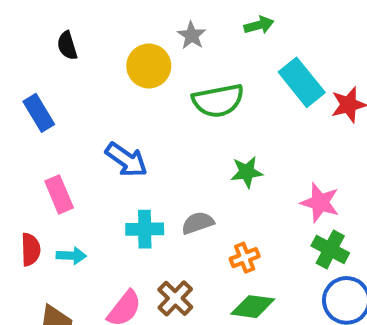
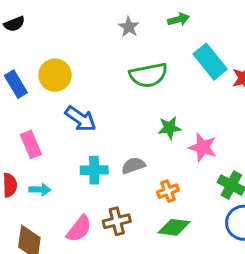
black semicircle: (67, 46) -> (14, 24), moved, turned -95
yellow circle: (149, 66) -> (55, 75), moved
pink star: (320, 203) -> (203, 147), moved
brown cross: (175, 298) -> (117, 221), turned 32

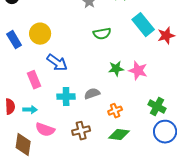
green semicircle: (148, 75) -> (102, 34), size x0.7
pink rectangle: (31, 144) -> (34, 80), moved
pink star: (203, 147) -> (138, 71), moved
pink semicircle: (79, 229) -> (45, 130), moved, turned 72

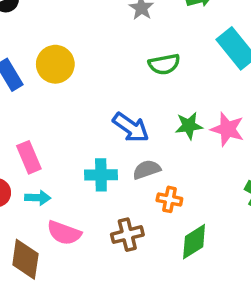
blue arrow: (57, 63) -> (131, 127), moved
pink rectangle: (34, 80) -> (29, 157), moved
orange cross: (115, 111) -> (169, 199), moved, turned 32
green diamond: (119, 135) -> (194, 242), turned -40

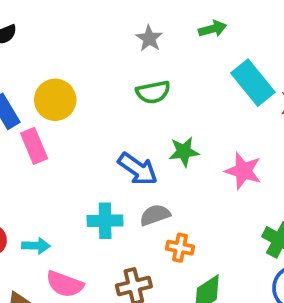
green semicircle: (164, 64) -> (153, 92), moved
green star: (189, 126) -> (184, 152), moved
pink rectangle: (29, 157) -> (34, 146), moved

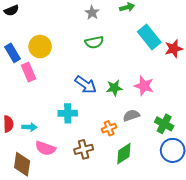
green star: (184, 152) -> (114, 88), moved
gray semicircle: (155, 215) -> (131, 115), moved
orange cross: (180, 248) -> (109, 128), turned -32

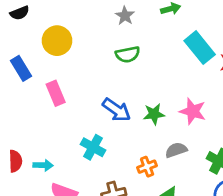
yellow circle: (40, 47) -> (57, 41), moved
pink rectangle: (28, 72) -> (56, 93), moved
cyan cross: (68, 113) -> (93, 147), turned 30

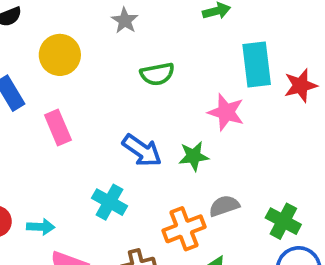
gray star: (125, 16) -> (125, 21), moved
cyan rectangle: (200, 48) -> (257, 64), turned 32
pink star: (193, 111) -> (226, 112), moved
orange cross: (147, 167) -> (184, 229), size x1.5

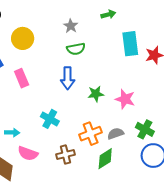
gray star: (125, 21) -> (71, 26), moved
pink star: (226, 112) -> (125, 99), moved
blue arrow: (142, 150) -> (68, 78), moved, turned 55
gray semicircle: (224, 206) -> (116, 134), moved

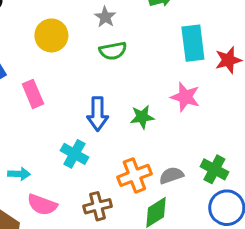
yellow circle: (23, 38) -> (51, 35), moved
blue arrow: (68, 78) -> (98, 114), moved
pink star: (125, 99) -> (185, 97), moved

